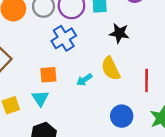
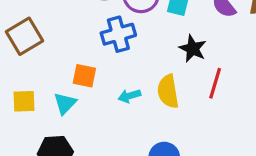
red line: (147, 80) -> (215, 83), moved

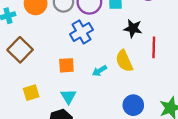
cyan triangle: (65, 103) -> (68, 96), moved

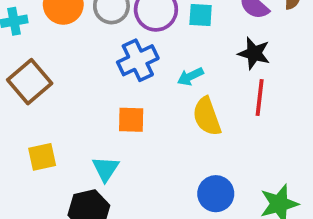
black star: (133, 28) -> (254, 53), moved
orange square: (66, 65) -> (131, 120), moved
cyan arrow: (100, 71) -> (190, 76), moved

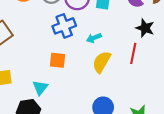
black star: (254, 53) -> (145, 28), moved
yellow semicircle: (207, 116) -> (102, 62), turned 45

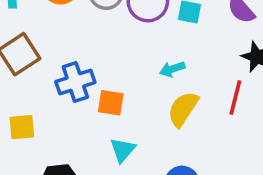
blue cross: (64, 26) -> (75, 82), moved
cyan triangle: (40, 88) -> (123, 150), moved

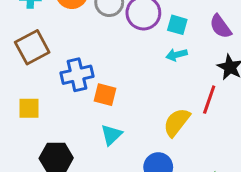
cyan arrow: (172, 69) -> (177, 55), moved
yellow semicircle: (183, 109) -> (177, 122), moved

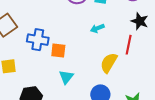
cyan arrow: (177, 55) -> (97, 28), moved
blue cross: (77, 75) -> (38, 40), turned 30

